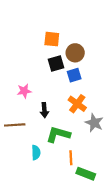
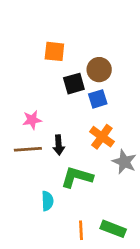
orange square: (52, 39) -> (54, 51), moved
brown line: (15, 125) -> (28, 149), moved
orange line: (71, 158) -> (81, 230), moved

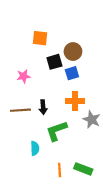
pink star: (32, 120) -> (24, 76), moved
orange cross: (102, 137) -> (75, 101), turned -36
green L-shape: (77, 177) -> (57, 131), turned -35

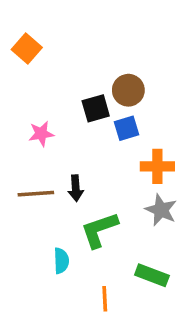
orange square: (40, 38) -> (27, 48), moved, turned 35
orange cross: (75, 101) -> (157, 166), moved
green rectangle: (83, 169) -> (152, 275), moved

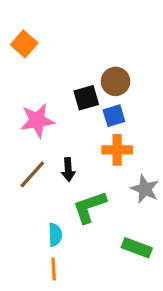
pink star: (41, 134) -> (37, 121), size x1.5
orange cross: (157, 166) -> (117, 150), moved
brown line: (36, 194) -> (32, 174), turned -44
orange line: (105, 299) -> (54, 269), moved

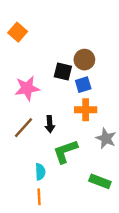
black square: (86, 98) -> (63, 72), turned 30

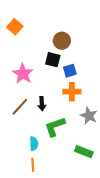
brown circle: (84, 60) -> (62, 41), moved
pink star: (27, 88) -> (23, 74), turned -30

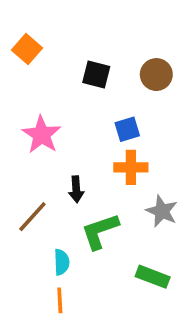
brown circle: (62, 41) -> (156, 75), moved
black square: (53, 60) -> (96, 75), moved
brown line: (20, 107) -> (32, 217), moved

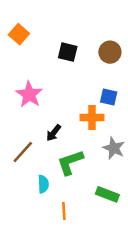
blue square: (127, 129) -> (109, 97), moved, turned 30
black arrow: (76, 189) -> (54, 133), turned 42
orange line: (60, 300) -> (64, 211), moved

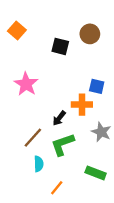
brown circle: (110, 52) -> (90, 34), moved
black arrow: (54, 133) -> (59, 118), moved
brown line: (23, 152) -> (33, 138), moved
orange line: (64, 211) -> (57, 188), turned 42

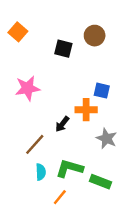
pink star: (26, 84) -> (28, 88), turned 30
green L-shape: (63, 144) -> (69, 168), moved, turned 35

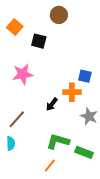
brown circle: (95, 36) -> (59, 15), moved
black square: (63, 49) -> (39, 41), moved
brown line: (35, 144) -> (17, 119), moved
cyan semicircle: (41, 172) -> (11, 143), moved

